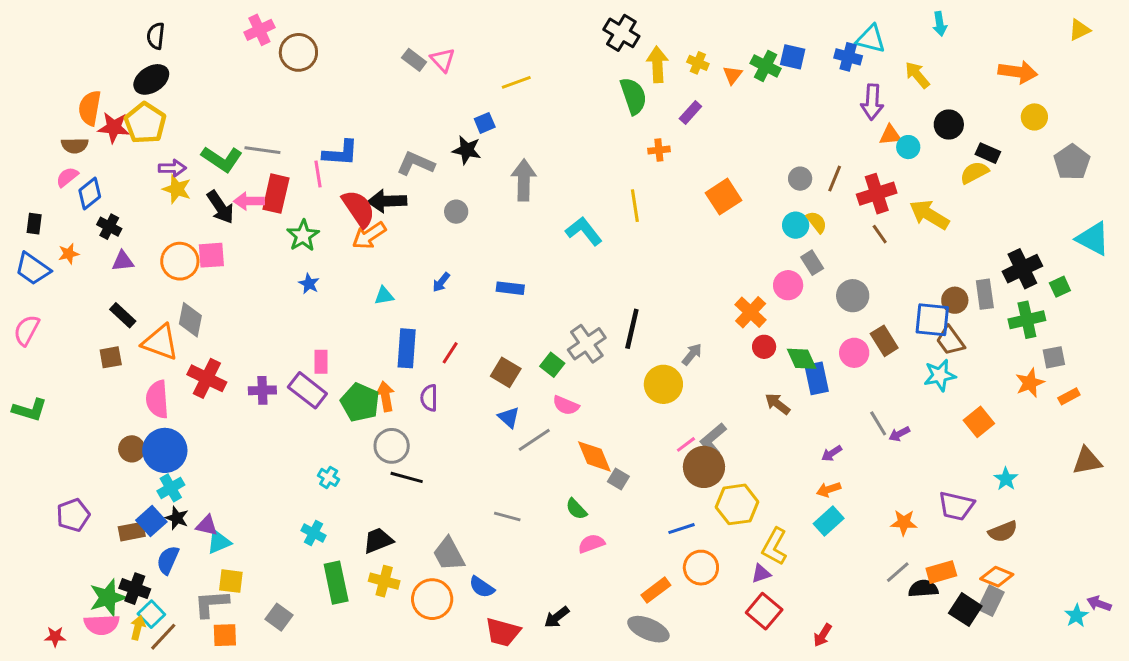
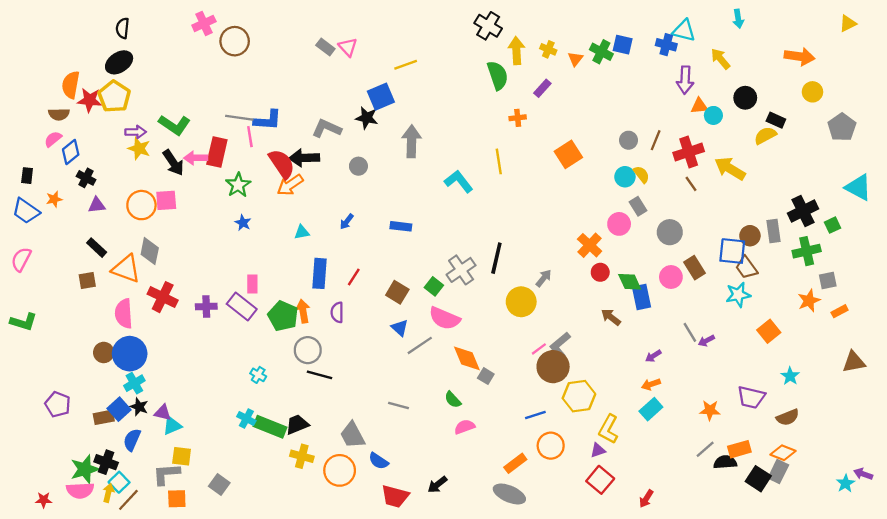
blue square: (485, 123) -> (381, 97), size x1.6
gray line: (262, 150) -> (239, 118), moved
pink semicircle: (566, 405) -> (445, 318), size x1.5
purple pentagon: (73, 515) -> (58, 404), turned -30
green rectangle: (336, 583) -> (270, 427), moved, turned -56

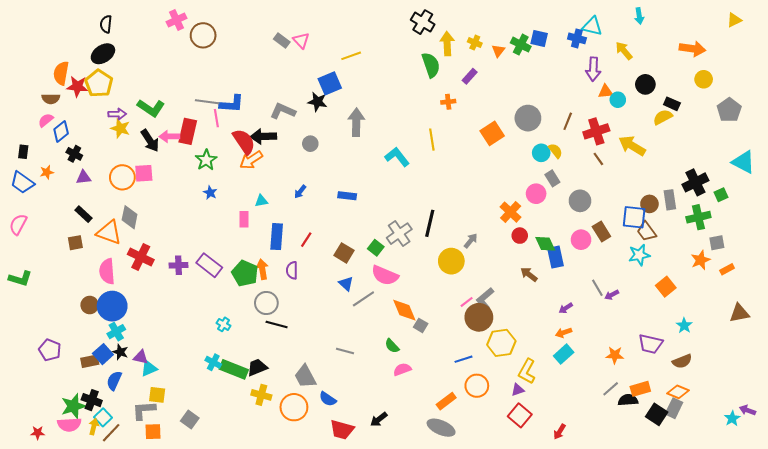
gray circle: (628, 140) -> (528, 118), moved, size x1.6
pink rectangle: (252, 284) -> (244, 219), moved

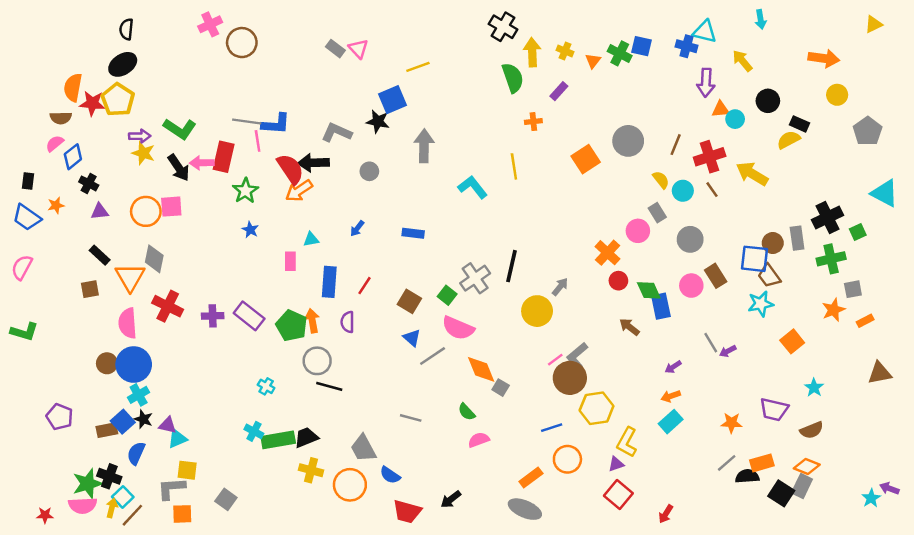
cyan circle: (541, 153) -> (683, 191), moved
orange triangle: (109, 233) -> (130, 277), turned 40
green rectangle: (234, 369) -> (278, 440), turned -32

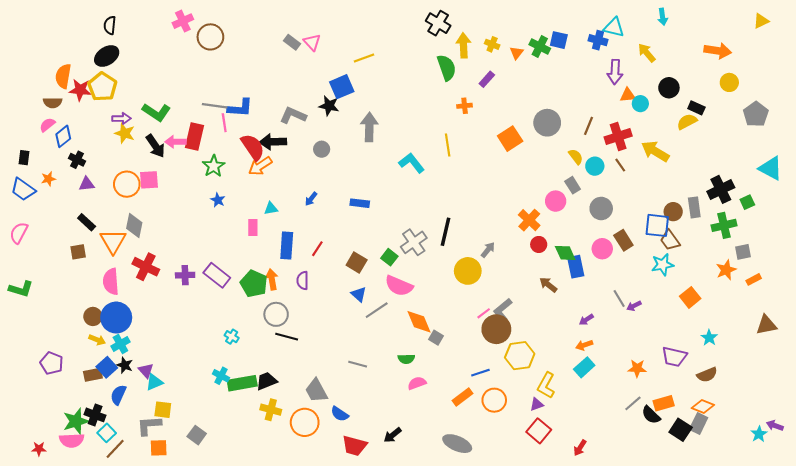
green semicircle: (467, 412) -> (406, 359), turned -49
purple triangle: (168, 425) -> (146, 370), turned 35
black semicircle: (747, 476) -> (651, 415), turned -132
orange rectangle: (531, 478) -> (462, 397), moved
yellow arrow: (112, 508) -> (97, 340), moved, turned 98

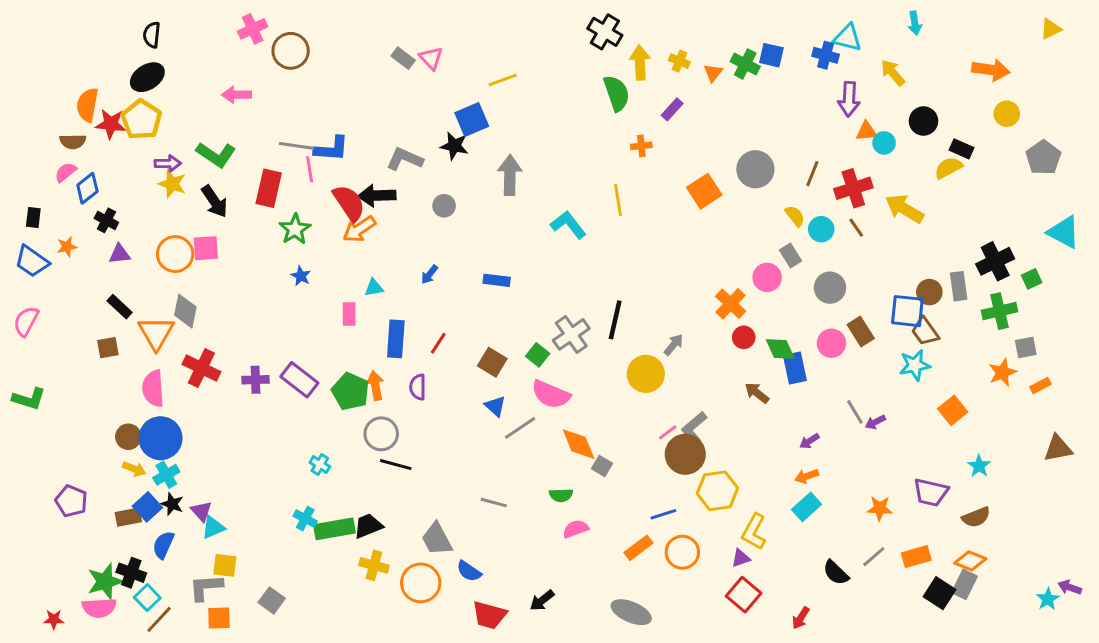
pink arrow: (175, 142) -> (237, 95), moved
black semicircle: (651, 415) -> (836, 573), moved

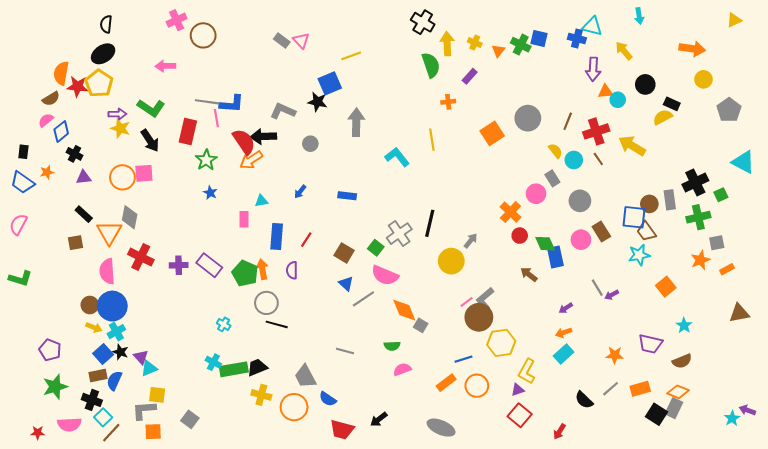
brown semicircle: (73, 141) -> (51, 99), turned -30
brown rectangle: (128, 517) -> (98, 375), moved
green star: (105, 581) -> (55, 387), moved

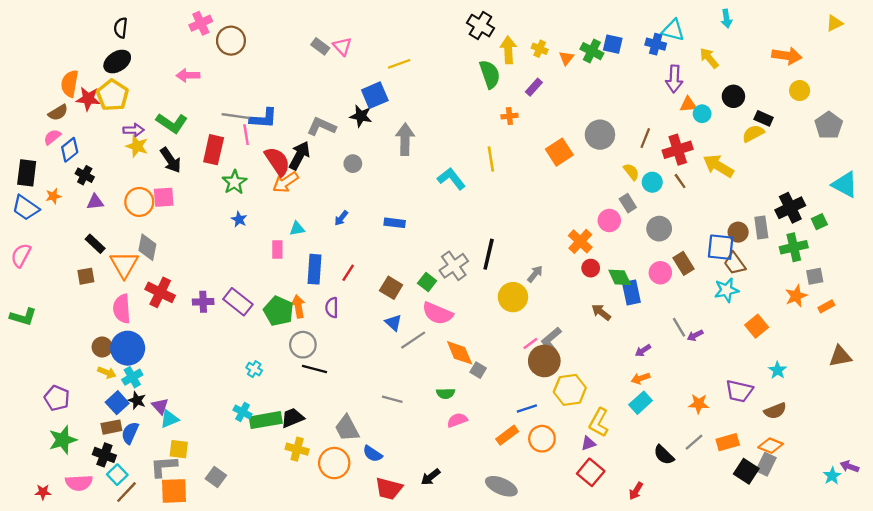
black arrow: (263, 137) -> (299, 156), turned 120
black rectangle: (23, 152) -> (27, 173), size x1.6
orange square: (153, 432) -> (174, 491), size x1.4

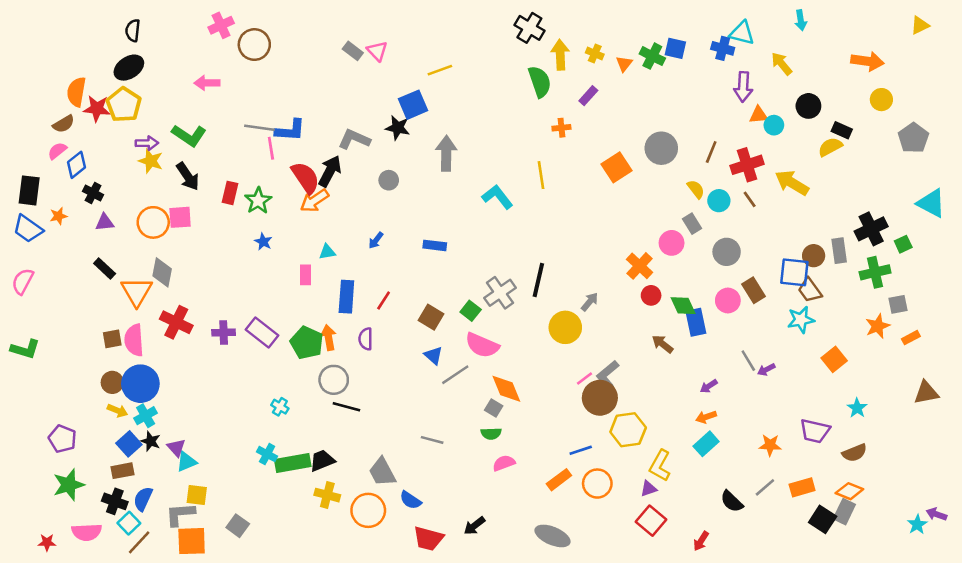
red rectangle: (214, 150) -> (230, 193), moved, size x0.7
brown square: (86, 276) -> (112, 339), moved
gray square: (478, 370) -> (494, 408), moved
blue semicircle: (130, 433) -> (143, 499), moved

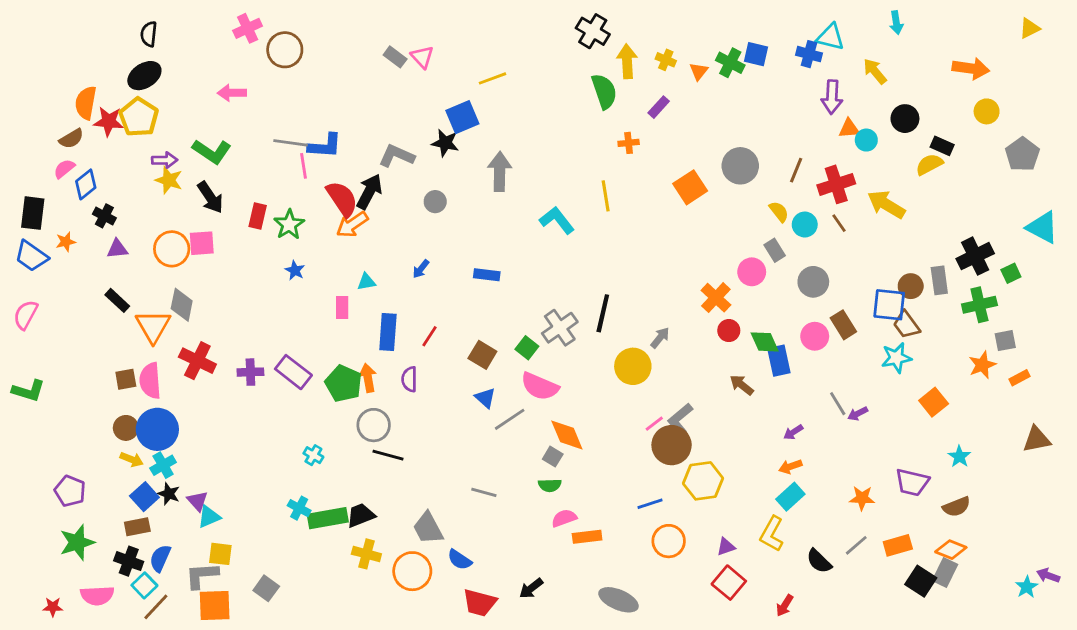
yellow L-shape: (660, 466) -> (772, 534), moved
orange rectangle: (559, 480) -> (587, 537), moved, turned 30

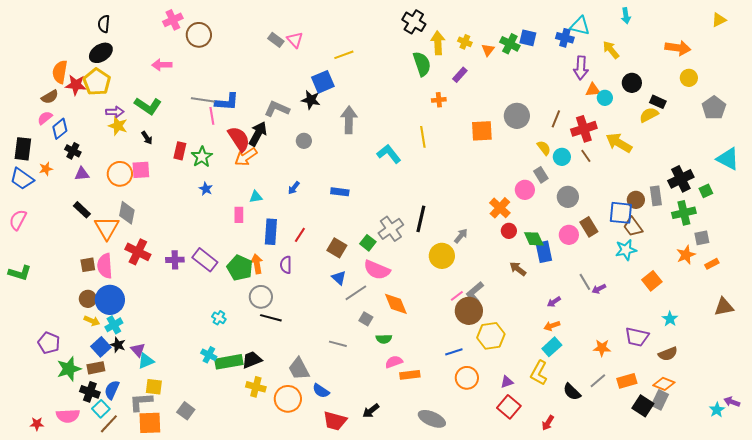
orange square: (690, 187) -> (482, 131), turned 30
black arrow: (210, 197) -> (147, 138), size x0.6
gray square: (553, 457) -> (366, 319), moved
green star: (77, 542) -> (69, 369), moved

